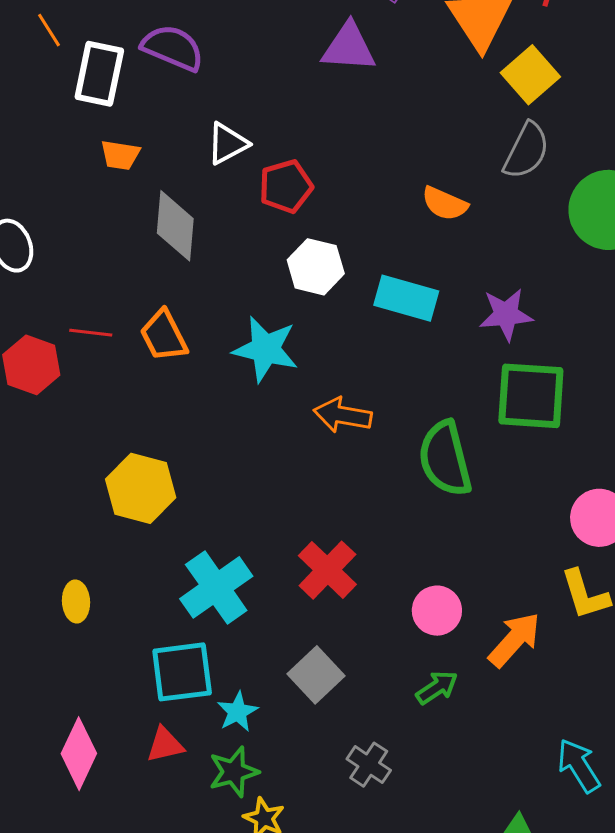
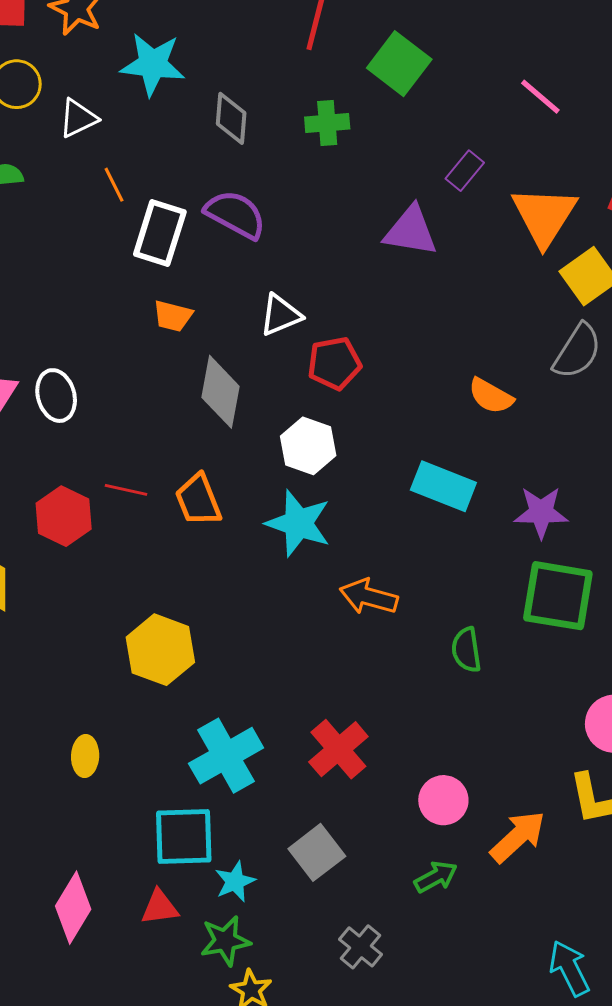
white hexagon: (316, 267) -> (308, 446), moved
green semicircle: (445, 459) -> (466, 650), size x0.6

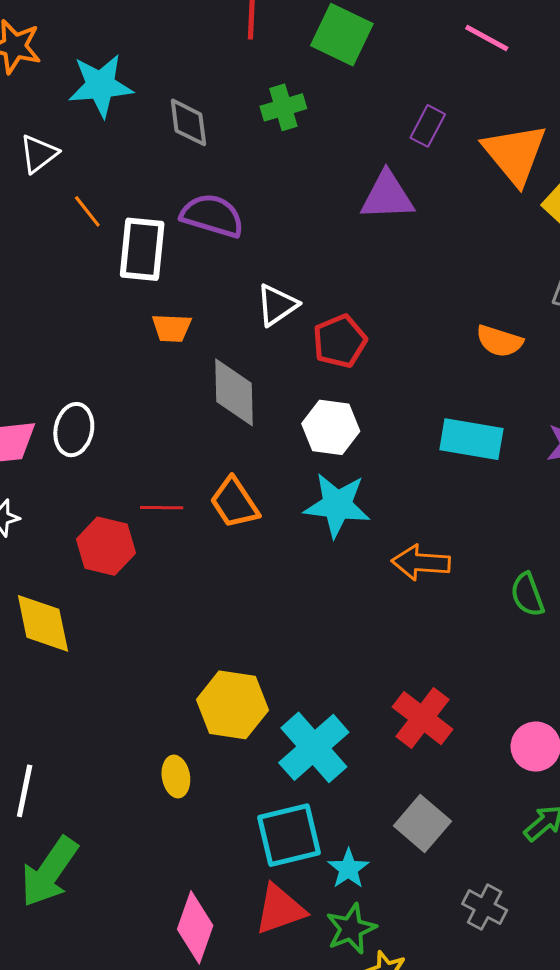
white ellipse: (56, 396) -> (74, 430), turned 39
yellow hexagon: (160, 650) -> (232, 705), moved
red triangle: (160, 907) -> (280, 909), size x1.4

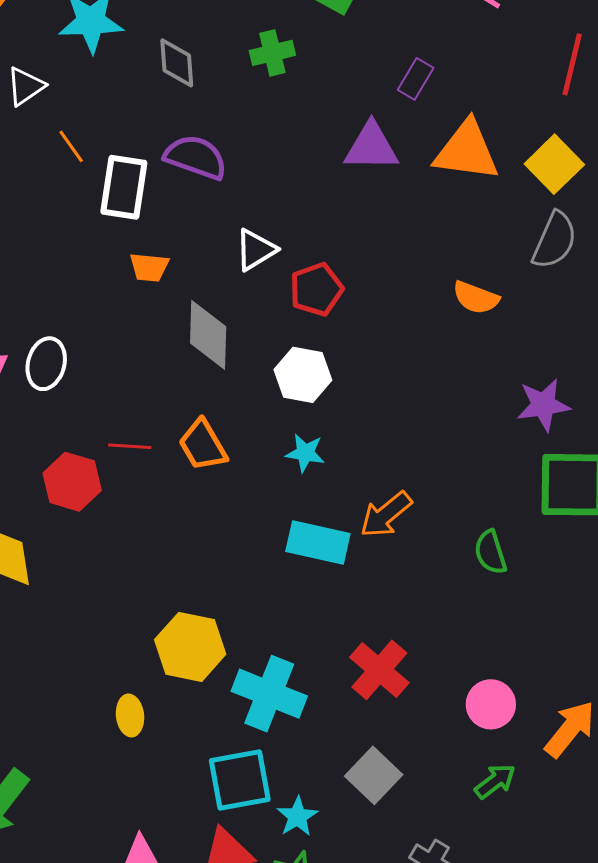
orange triangle: (515, 154) -> (467, 151), moved, turned -46
cyan rectangle: (471, 439) -> (318, 542), moved
cyan star: (337, 505) -> (305, 453), size x0.6
orange arrow: (421, 562) -> (386, 515), turned -46
cyan cross: (314, 747) -> (269, 694), turned -30

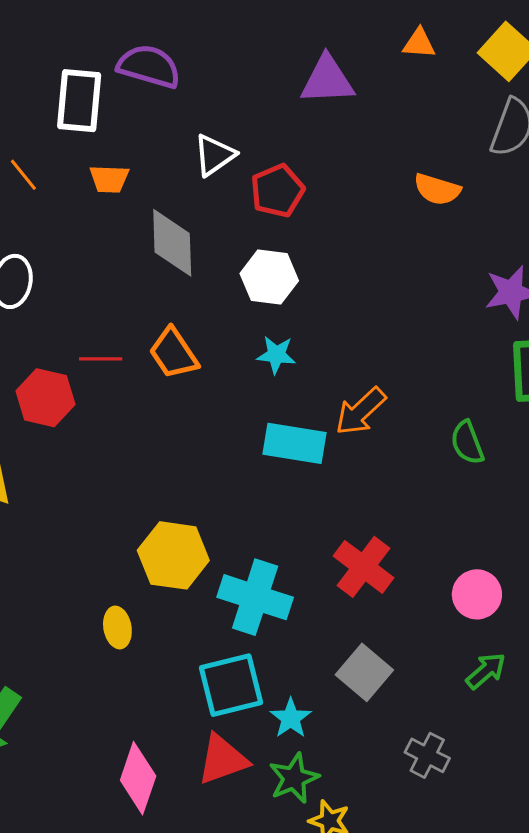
orange line: (71, 146) -> (23, 175), moved
purple triangle: (371, 147) -> (327, 80), moved
orange triangle: (467, 151) -> (419, 43), size x0.5

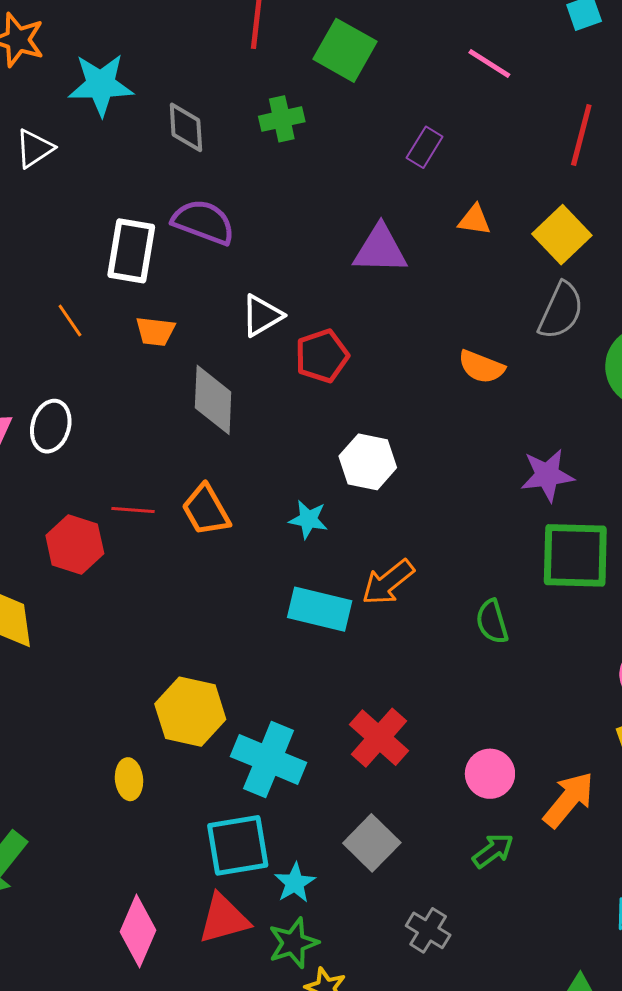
white hexagon: (269, 277) -> (368, 462), moved

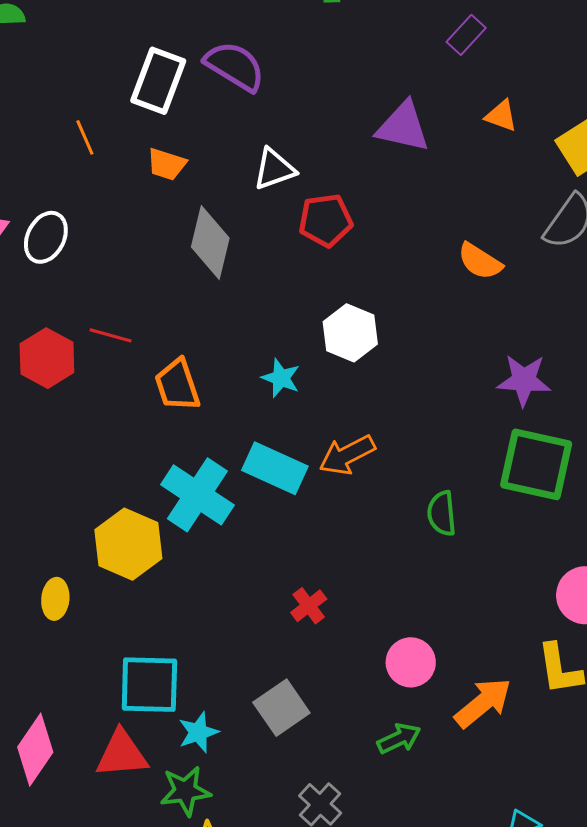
orange trapezoid: (206, 510) -> (177, 385), moved
red cross: (379, 738) -> (309, 606), size x0.6
cyan cross: (269, 760) -> (197, 495), moved

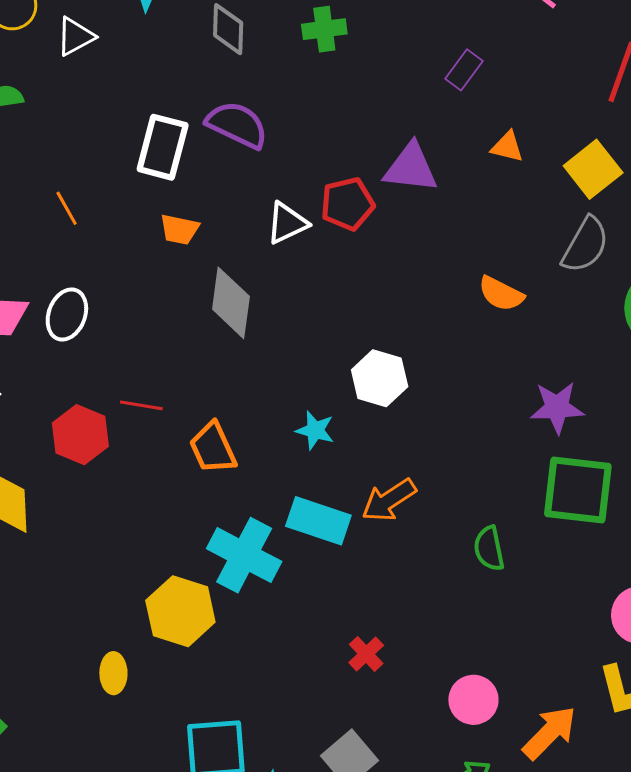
orange line: (85, 137) -> (67, 208), moved
red pentagon: (326, 220) -> (347, 204), moved

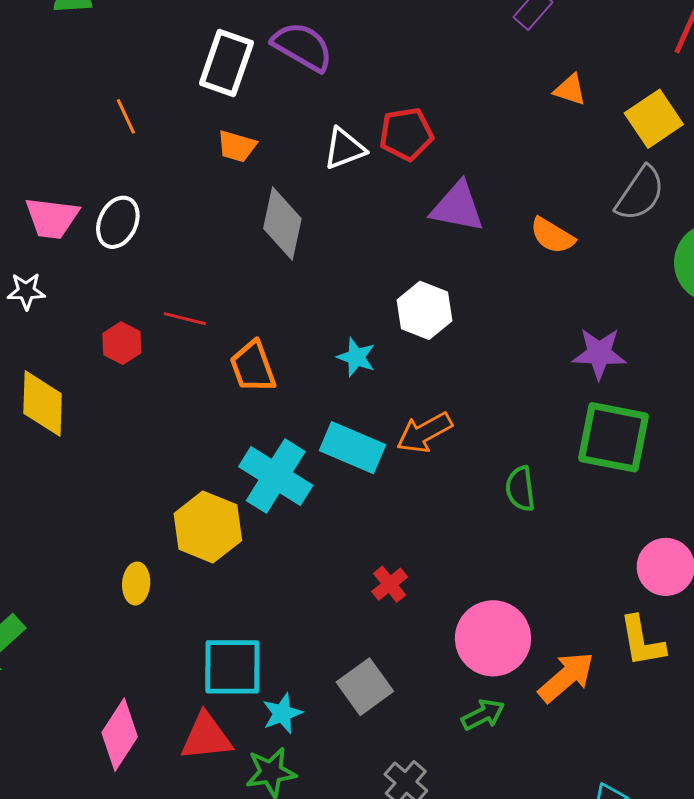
purple triangle: (411, 168) -> (457, 207), moved
red hexagon: (80, 435) -> (122, 343), size x0.7
pink circle: (473, 700) -> (493, 638), size x1.5

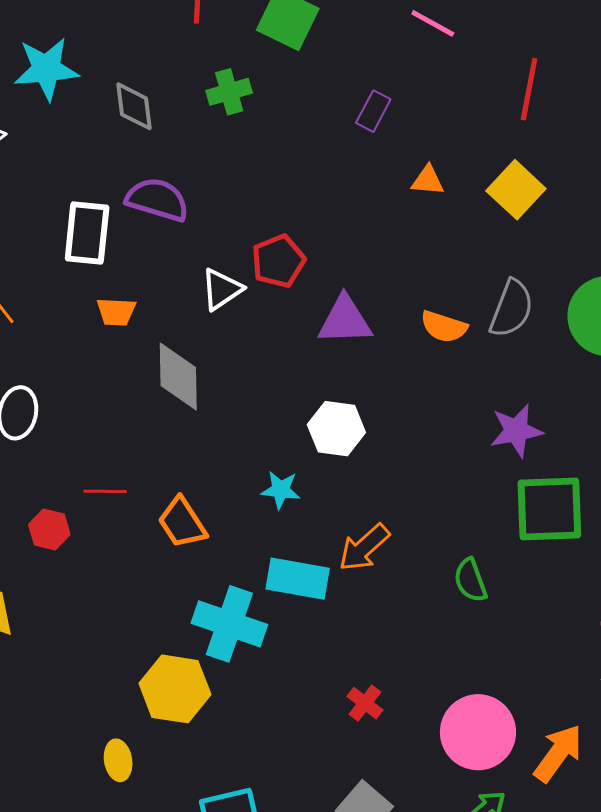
gray semicircle: (640, 194) -> (511, 309), moved

